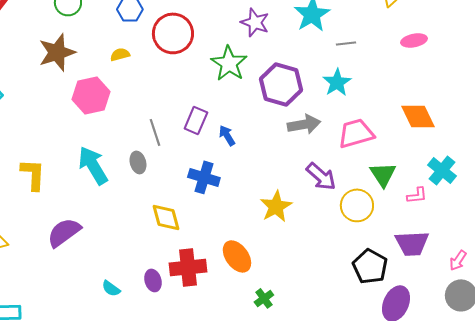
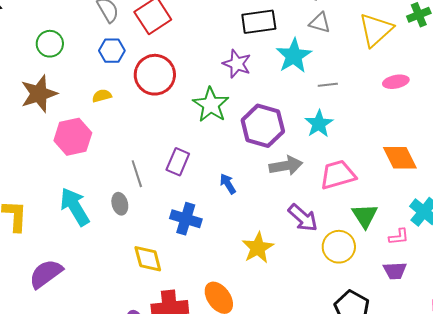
blue arrow: (227, 135) -> (228, 184), moved
purple trapezoid: (412, 243) -> (395, 271), moved, size x0.7

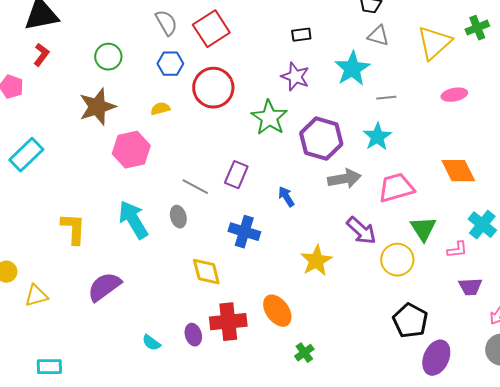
black rectangle: (259, 22) -> (301, 35), moved, size x0.6
gray line: (137, 174) -> (195, 187), turned -44
purple trapezoid: (395, 271) -> (470, 287), moved

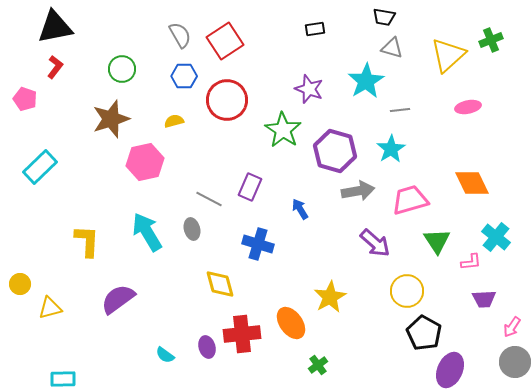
black rectangle: (301, 35) -> (315, 29), moved
yellow circle: (397, 260) -> (407, 291), moved
yellow star: (316, 261) -> (330, 297), moved

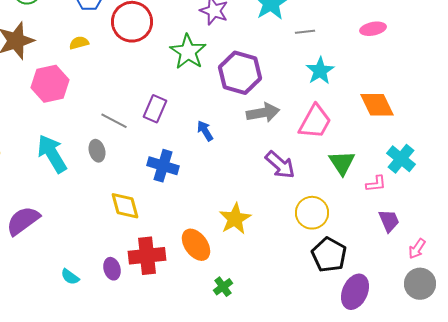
cyan star: (391, 149) -> (320, 71), moved
pink trapezoid: (410, 200) -> (315, 122), turned 135
purple trapezoid: (484, 299) -> (389, 221), turned -110

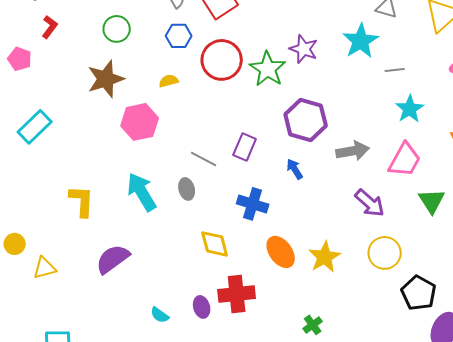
green star: (188, 52) -> (268, 69), moved
purple hexagon: (240, 73) -> (306, 120), moved
yellow circle: (312, 213) -> (385, 253), moved
orange ellipse: (196, 245) -> (281, 252), moved

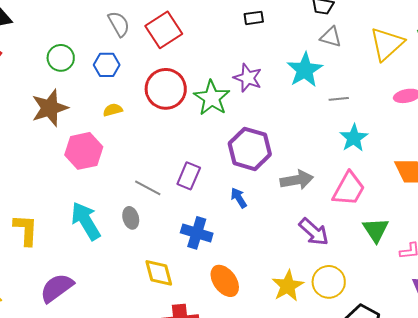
blue hexagon: (179, 36) -> (107, 65), moved
yellow star: (325, 257) -> (288, 286), moved

